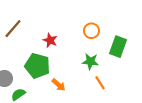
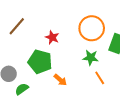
orange circle: (91, 31) -> (92, 28), size x1.6

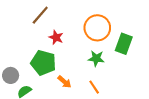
brown line: (17, 26) -> (40, 15), moved
orange line: (100, 78) -> (94, 87), moved

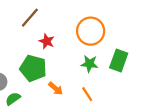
green rectangle: (124, 44) -> (119, 60), moved

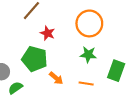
green rectangle: (119, 60) -> (116, 71), moved
orange line: (87, 94) -> (86, 84), turned -48

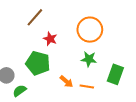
orange arrow: (56, 78) -> (66, 81), moved

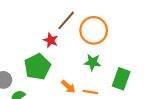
brown line: (35, 17) -> (66, 20), moved
green pentagon: (38, 63) -> (37, 67), turned 30

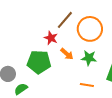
green pentagon: (37, 67) -> (39, 62), turned 30
orange arrow: (68, 87) -> (67, 54), moved

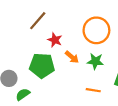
brown line: (65, 20) -> (38, 21), moved

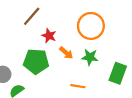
orange line: (93, 90) -> (78, 86), moved

